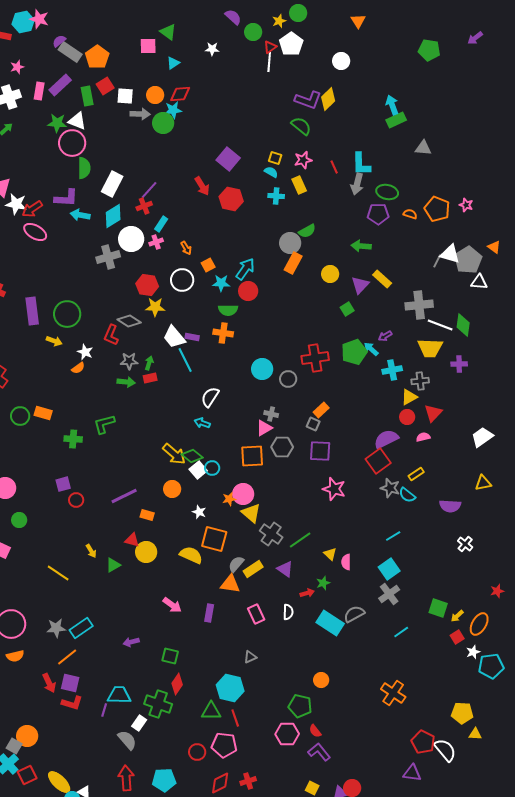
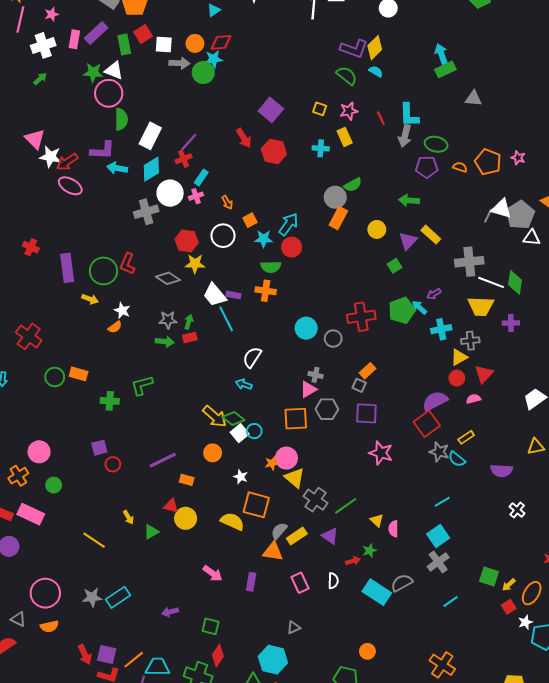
cyan semicircle: (271, 172) -> (376, 71), moved
red L-shape: (111, 335) -> (127, 264), moved
orange line: (67, 657) -> (134, 660), moved

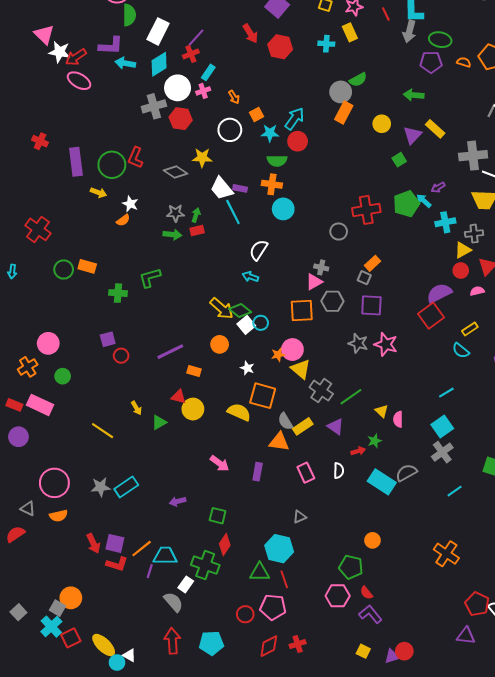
red hexagon: (187, 241) -> (181, 119), moved
cyan circle: (306, 328) -> (283, 209), moved
gray star: (439, 452) -> (358, 343), moved
gray semicircle: (279, 531) -> (285, 421), turned -72

